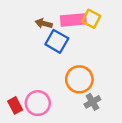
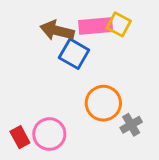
brown arrow: (44, 23) -> (57, 31), size x1.5
gray cross: (92, 102) -> (131, 125), moved

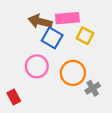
yellow square: (119, 24) -> (85, 36), moved
pink circle: (49, 134) -> (37, 66), moved

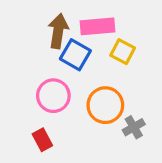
brown arrow: (40, 21) -> (58, 31), turned 85
red rectangle: (14, 97) -> (42, 140), moved

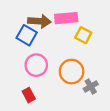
brown arrow: (58, 31) -> (39, 21), turned 85
blue square: (75, 55) -> (27, 35), moved

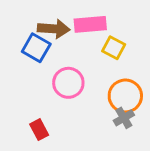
pink circle: (36, 65) -> (68, 83), moved
orange circle: (72, 72) -> (125, 96), moved

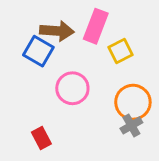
pink rectangle: (90, 24) -> (96, 26), turned -64
yellow square: (114, 48) -> (121, 51), turned 35

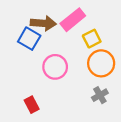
pink rectangle: (96, 26) -> (73, 20), turned 30
orange circle: (133, 102) -> (101, 63), moved

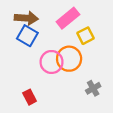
brown arrow: (43, 23) -> (26, 18), moved
orange circle: (101, 63) -> (69, 59), moved

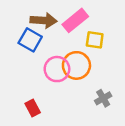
brown arrow: (26, 18) -> (44, 20), moved
yellow square: (85, 36) -> (95, 40), turned 35

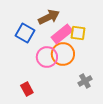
brown arrow: (44, 20) -> (49, 17), moved, turned -30
pink rectangle: (75, 20) -> (62, 34), moved

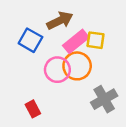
gray cross: (85, 81) -> (104, 99), size x1.5

